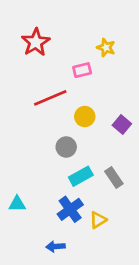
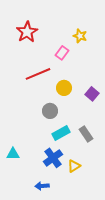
pink rectangle: (82, 70) -> (62, 53), turned -40

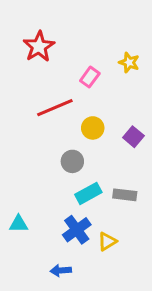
yellow star: (80, 36) -> (129, 63), moved
gray rectangle: (86, 134) -> (125, 195), turned -49

